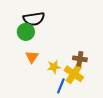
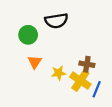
black semicircle: (34, 19) -> (56, 21), moved
blue line: (61, 86) -> (97, 89), moved

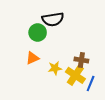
green circle: (28, 35) -> (38, 33), moved
orange triangle: (35, 62) -> (32, 58), turned 32

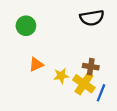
black semicircle: (53, 19) -> (92, 18), moved
green circle: (38, 33) -> (26, 26), moved

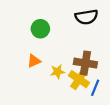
green circle: (26, 26) -> (40, 29), moved
brown cross: (91, 67) -> (85, 63), size x1.5

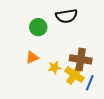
black semicircle: (86, 17) -> (66, 16), moved

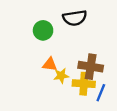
orange triangle: (32, 57) -> (50, 64), moved, turned 32
yellow cross: (75, 75) -> (84, 84), turned -30

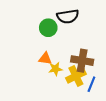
green circle: (43, 30) -> (48, 28), moved
yellow cross: (84, 84) -> (76, 76), turned -30

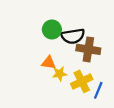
black semicircle: (68, 16) -> (73, 36), moved
brown cross: (82, 61) -> (88, 49), moved

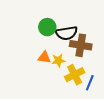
yellow star: (60, 74) -> (58, 60), moved

